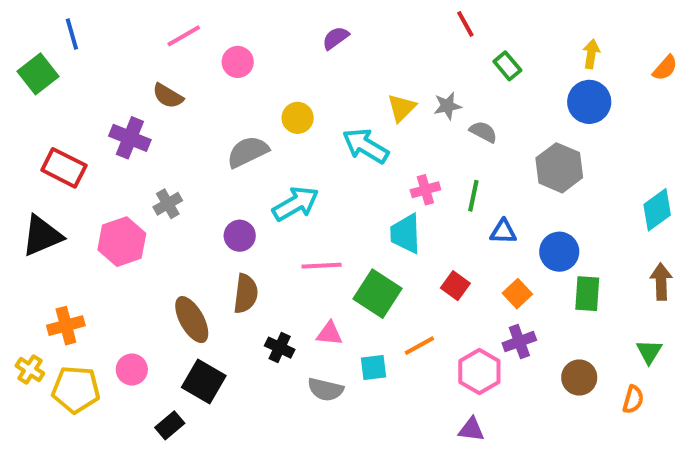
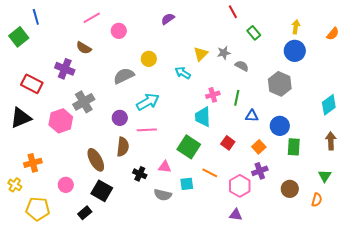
cyan arrow: (366, 146) -> (183, 73), size x0.7
gray cross: (168, 204) -> (84, 102), size x1.5
pink line: (322, 266) -> (147, 130), moved
orange line: (419, 346) -> (210, 173), turned 56
yellow pentagon: (76, 389) -> (38, 209), moved

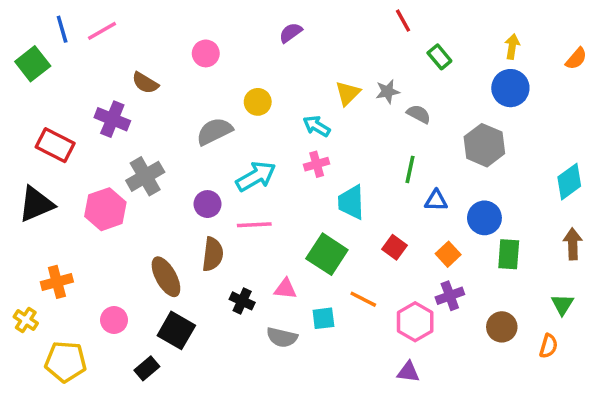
pink line: (92, 18) -> (102, 31), moved
pink cross: (213, 95) -> (317, 164), moved

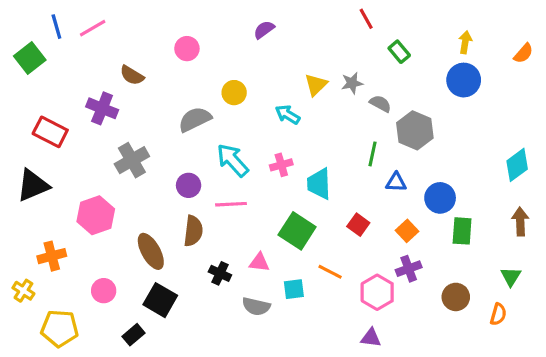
gray hexagon: (484, 145) -> (415, 130), moved
pink cross: (317, 164) -> (281, 165), moved
cyan arrow: (256, 176) -> (233, 160), turned -102
pink hexagon: (105, 209) -> (96, 215), moved

